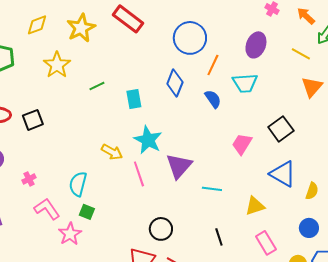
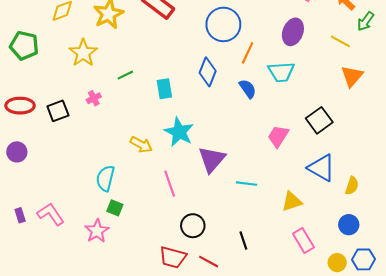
pink line: (139, 174) -> (170, 184), moved
pink cross: (29, 179) -> (94, 98), moved
pink L-shape: (47, 209) -> (51, 214), moved
black line: (219, 237) -> (243, 240), moved

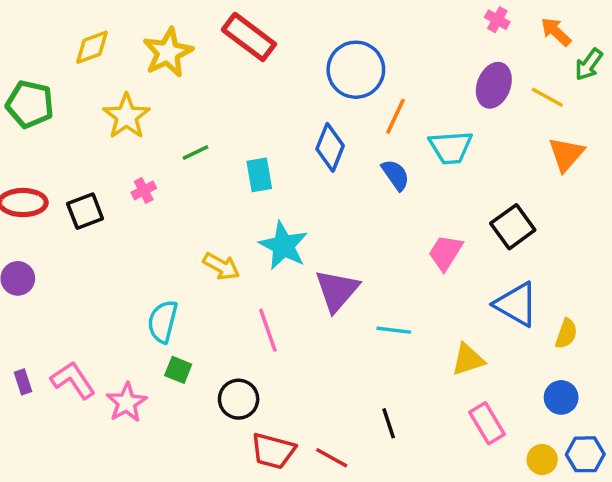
purple ellipse: (293, 32) -> (494, 85), moved
black circle: (193, 226) -> (239, 399), moved
pink star: (97, 231) -> (126, 403), moved

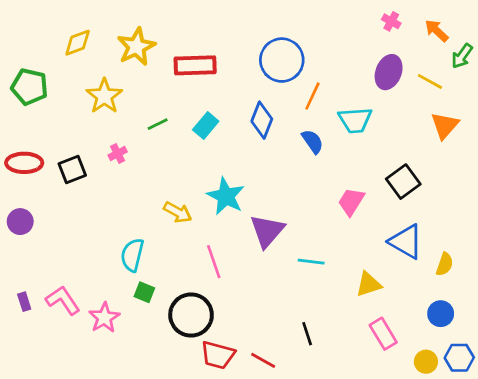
red rectangle: (249, 37) -> (195, 65), moved, turned -39
cyan rectangle: (259, 175) -> (206, 125), moved, turned 50
black circle: (239, 399) -> (191, 315), size x1.4

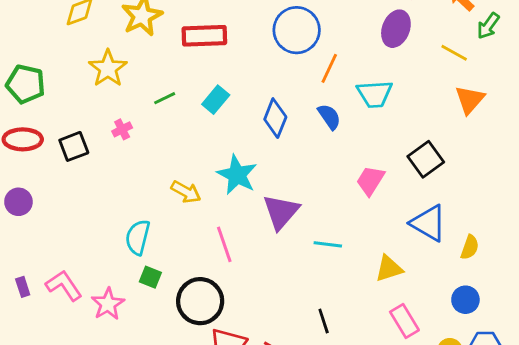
purple ellipse: (389, 72) -> (396, 29), moved
green pentagon: (30, 87) -> (26, 84), moved
blue diamond: (262, 120) -> (275, 118), moved

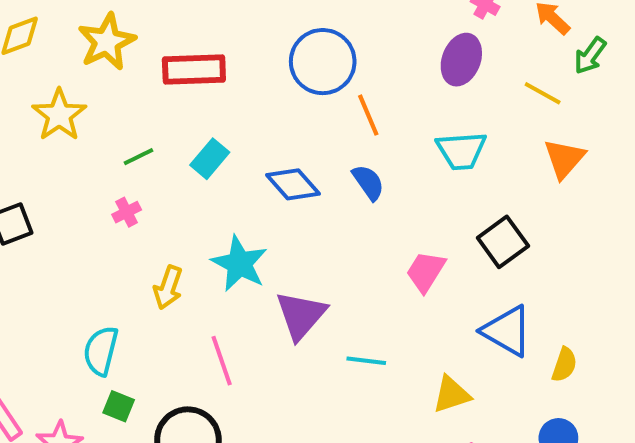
orange line: (329, 68) -> (368, 115), turned -48
cyan trapezoid: (375, 94) -> (461, 151), moved
blue diamond: (275, 118) -> (293, 184), turned -63
pink cross: (122, 129) -> (127, 212), moved
yellow arrow: (186, 192) -> (168, 287), turned 80

